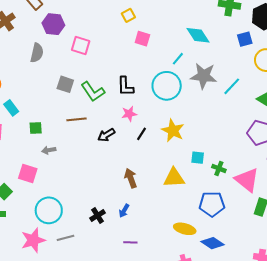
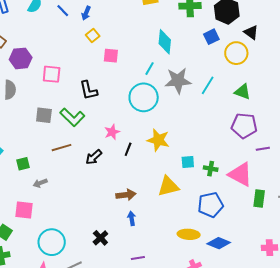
cyan diamond: (198, 35) -> (165, 42), turned 50
black L-shape: (125, 86) -> (88, 90), moved
brown arrow: (131, 178) -> (126, 195), turned 114
blue arrow: (124, 211) -> (132, 218), moved, turned 152

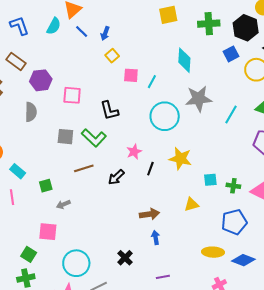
cyan line: (149, 69) -> (152, 82), moved
cyan line: (208, 85) -> (231, 114), moved
yellow triangle: (168, 186) -> (192, 204), size x0.7

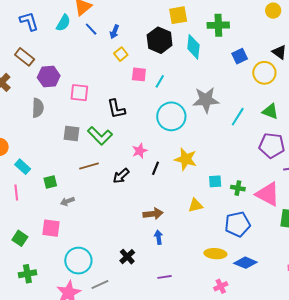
black hexagon: (246, 28) -> (160, 40), moved
cyan diamond: (184, 60) -> (193, 47), moved
green square: (29, 254) -> (20, 238), moved

